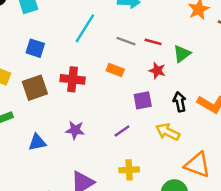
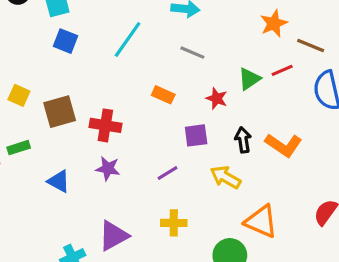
gray line: (126, 41) -> (192, 53), moved
red line: (153, 42) -> (282, 70), moved, turned -42
blue square: (35, 48) -> (66, 41), moved
red cross: (73, 79) -> (105, 125), moved
blue triangle: (37, 142) -> (59, 181), turned 36

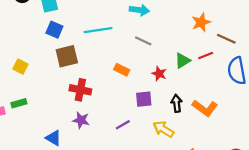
cyan line: (128, 39) -> (98, 30), turned 44
brown square: (60, 112) -> (67, 56), moved
blue triangle: (59, 181) -> (53, 138), moved

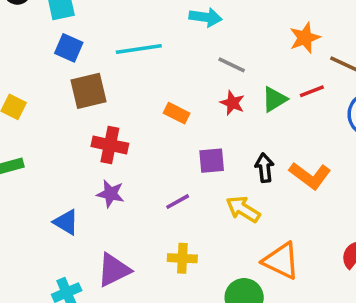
gray line: (143, 41) -> (232, 65), moved
red star: (159, 74) -> (232, 103), moved

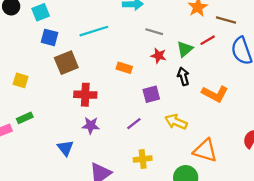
black arrow: (264, 168) -> (183, 76), moved
blue triangle: (66, 222) -> (65, 148), turned 30

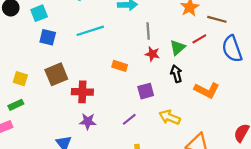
gray line: (154, 32) -> (148, 31), turned 70
brown square: (66, 63) -> (56, 74), moved
green rectangle: (25, 118) -> (16, 105), moved

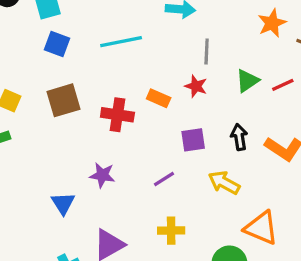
red line: (199, 39) -> (283, 85), moved
red star: (152, 54) -> (196, 86), moved
black arrow: (176, 74) -> (239, 137), moved
red cross: (82, 92) -> (117, 115), moved

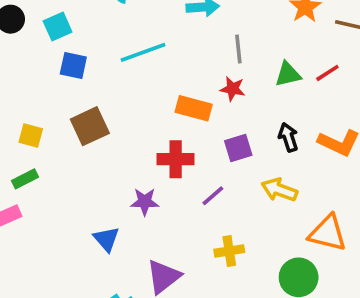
green triangle: (247, 81) -> (288, 74), turned 30
orange rectangle: (159, 98) -> (194, 108), size x1.4
red cross: (117, 115) -> (176, 159), moved

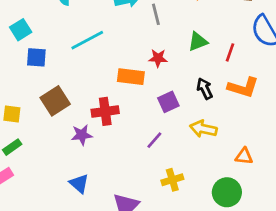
gray line: (238, 49) -> (156, 14), moved
red line: (327, 73) -> (230, 52), moved, turned -30
red cross: (176, 159) -> (105, 111), moved
purple star: (145, 202) -> (82, 135), moved
orange triangle: (328, 233) -> (244, 156), size x0.6

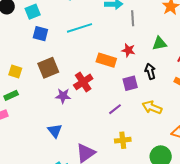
black arrow: (205, 89) -> (150, 71), moved
red cross: (105, 111) -> (83, 82), turned -36

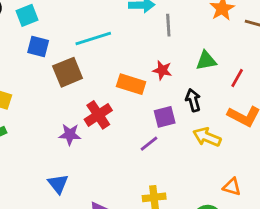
brown square: (48, 68) -> (68, 72), moved
yellow arrow: (152, 107) -> (207, 137), moved
purple line: (115, 109) -> (149, 144), moved

